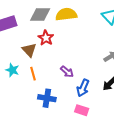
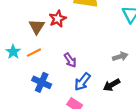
cyan star: (12, 70) -> (13, 52), moved
orange line: (33, 74) -> (34, 53), turned 64

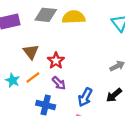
red star: (58, 19) -> (56, 61), moved
purple arrow: (70, 60) -> (59, 83), moved

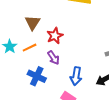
blue arrow: (85, 97) -> (76, 76), turned -30

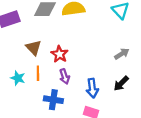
orange line: (30, 48) -> (38, 73), turned -48
purple arrow: (53, 58) -> (65, 76), turned 32

